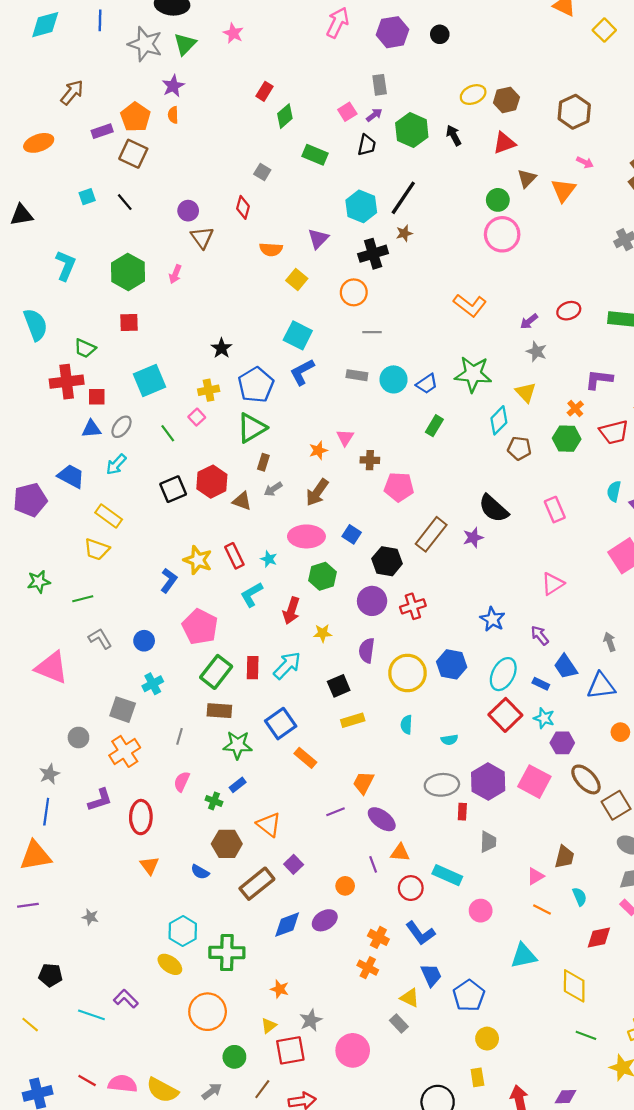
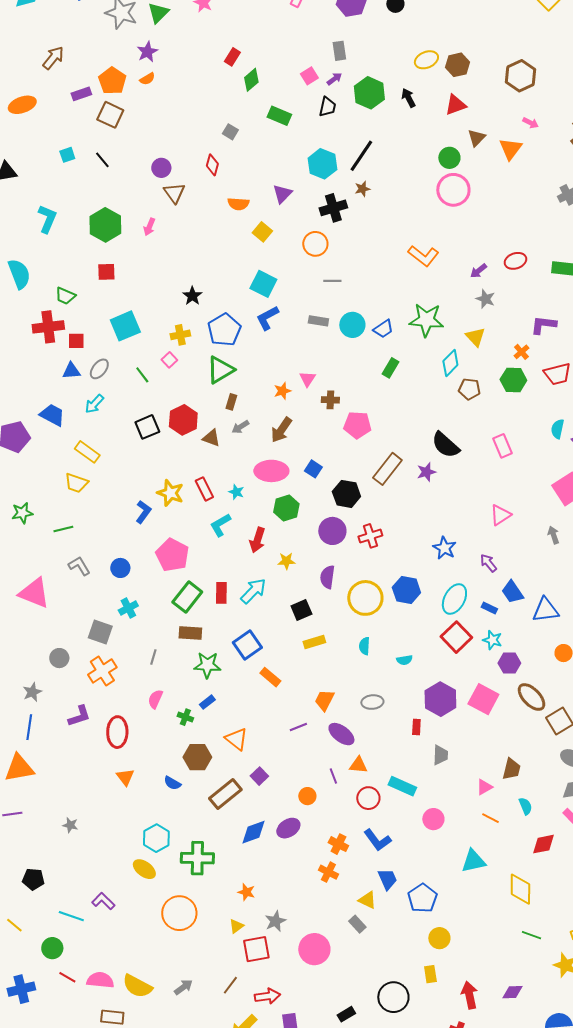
orange semicircle: (173, 115) -> (147, 79), turned -119
gray arrow: (610, 642) -> (554, 535), moved
gray ellipse: (442, 785) -> (372, 702), moved, size x0.7
green circle: (234, 1057) -> (52, 948), moved

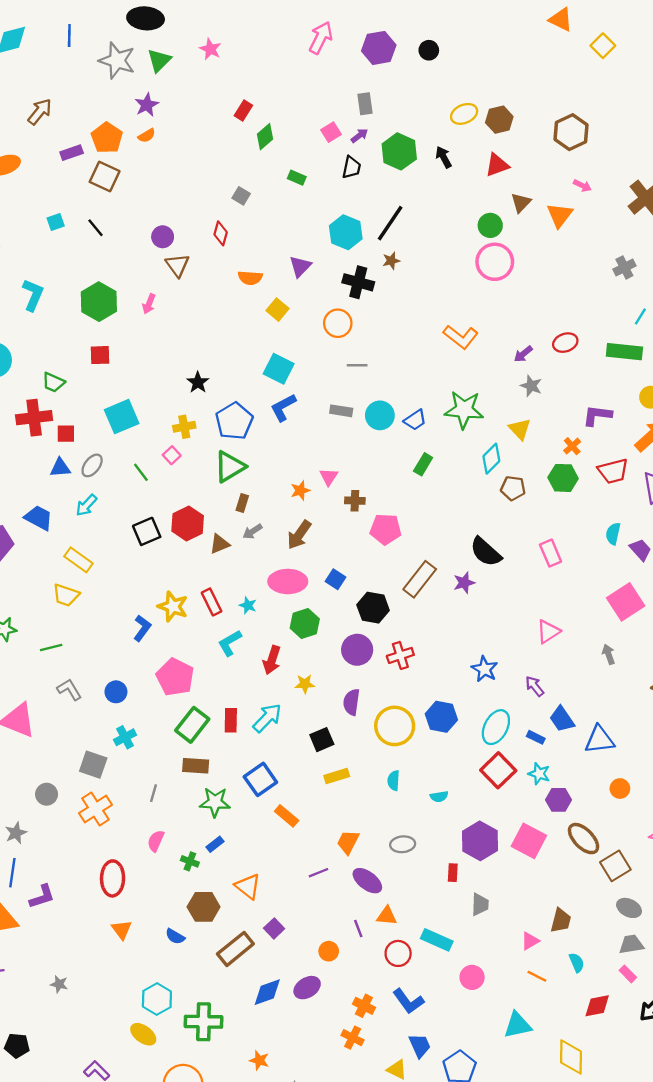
green rectangle: (279, 116) -> (297, 178), size x0.7
black cross: (333, 208) -> (358, 282), turned 32
brown triangle: (211, 438) -> (219, 544), turned -42
purple L-shape: (79, 716) -> (42, 897), moved

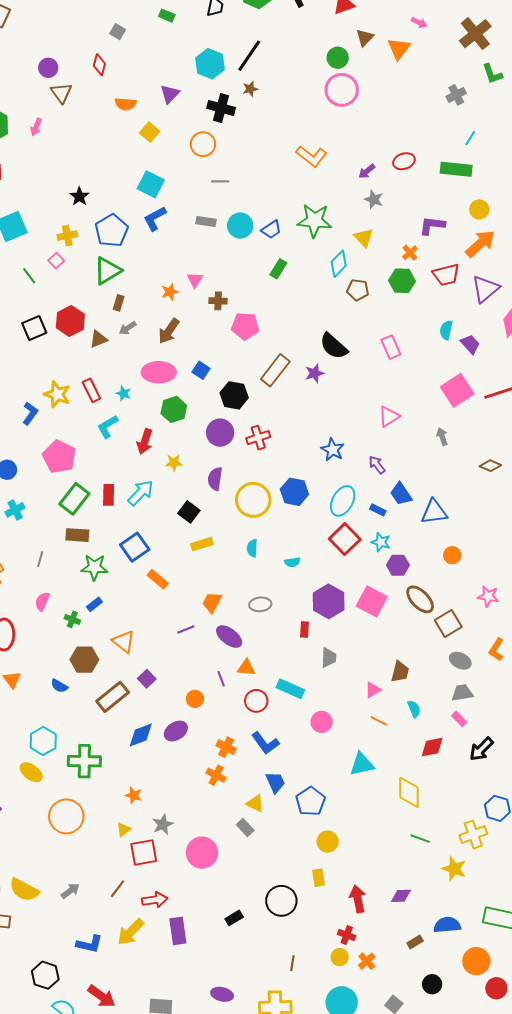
black square: (322, 740) -> (189, 512), turned -30

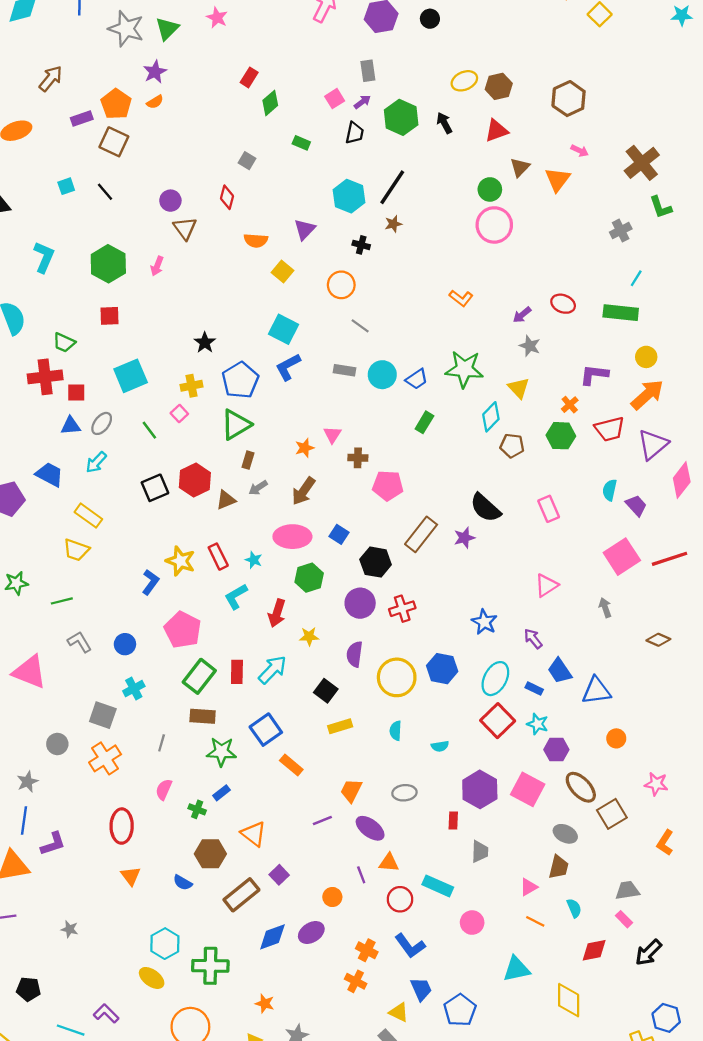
black cross: (221, 108) -> (361, 245), size x0.6
orange L-shape: (312, 156) -> (461, 298), size x0.7
red ellipse: (404, 161) -> (563, 304), turned 40
gray line: (220, 181) -> (360, 326), turned 36
gray ellipse: (460, 661) -> (565, 834), moved

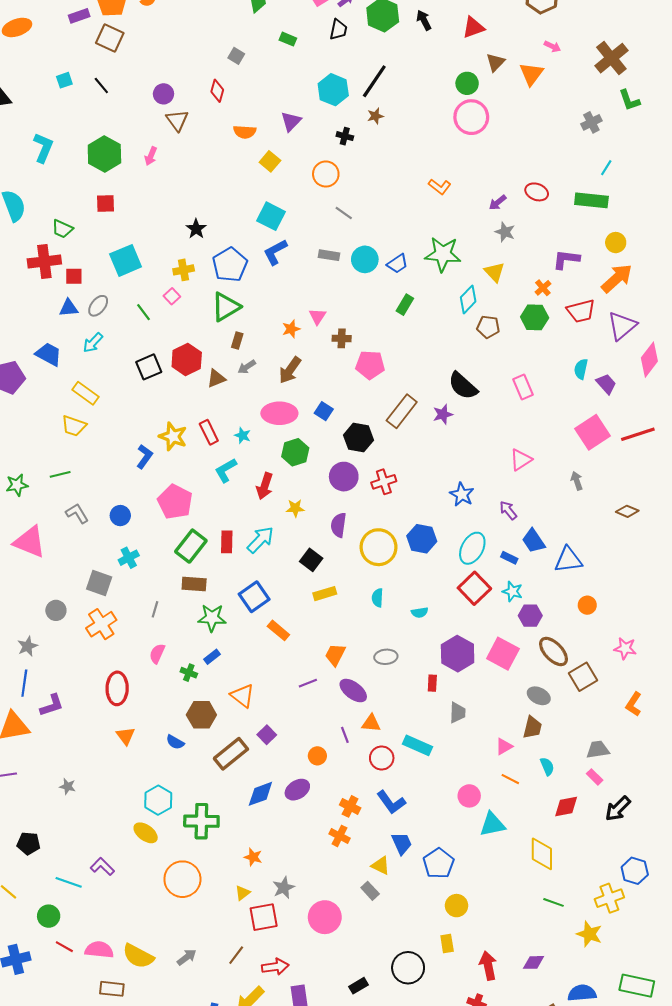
green star: (16, 583) -> (17, 485), moved
pink circle: (472, 923) -> (469, 796), moved

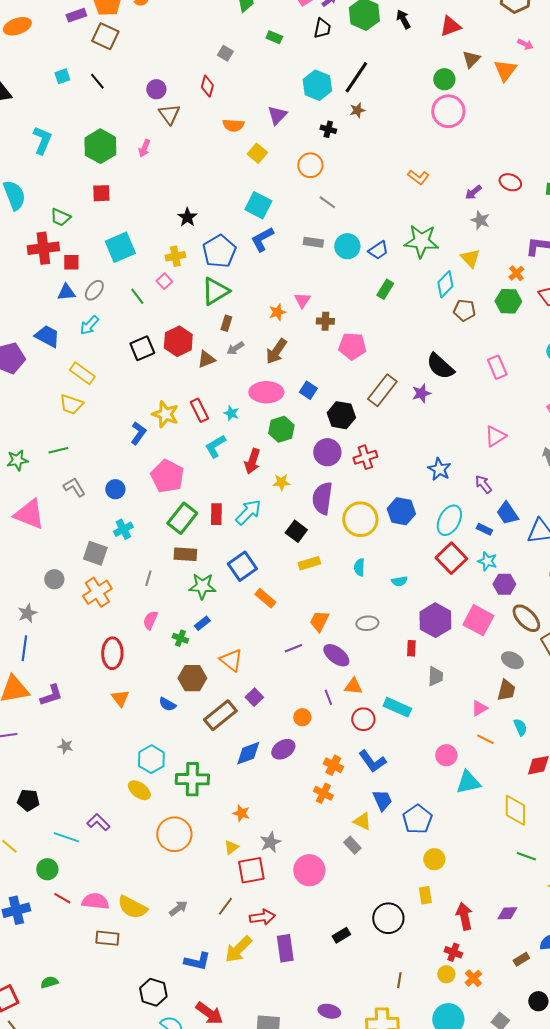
purple semicircle: (338, 525) -> (322, 498), size x1.4
purple L-shape: (52, 705) -> (51, 695), moved

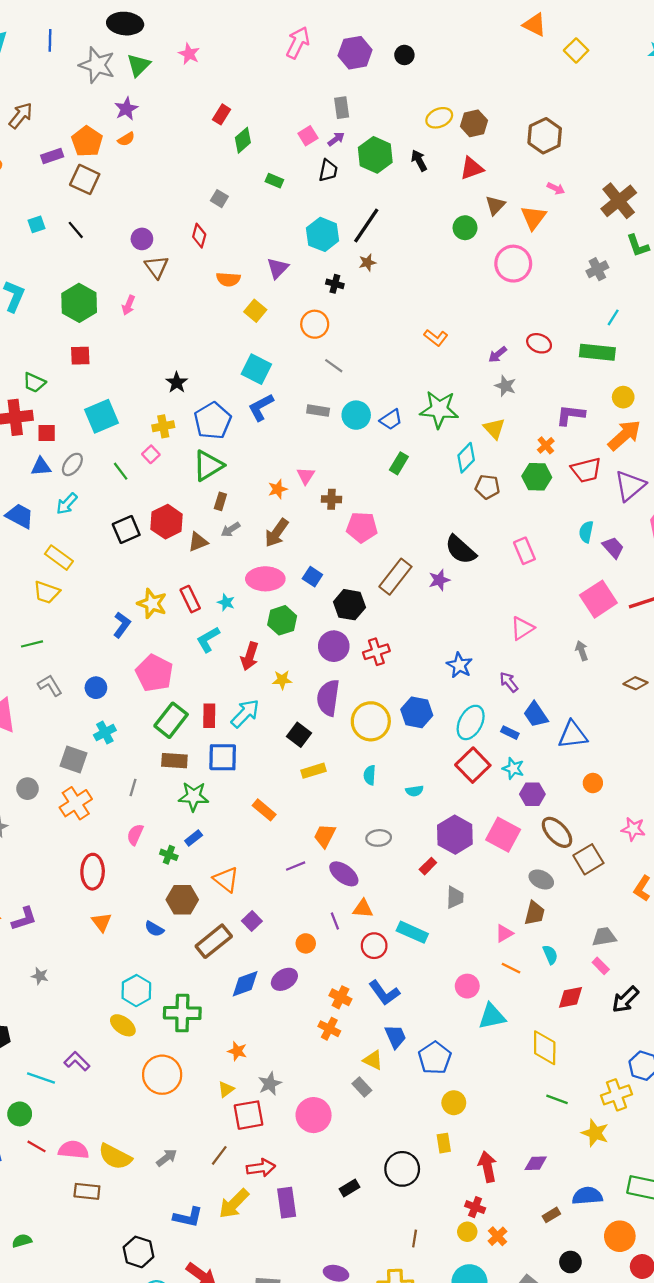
pink circle: (448, 111) -> (513, 264), moved
blue square: (242, 566) -> (223, 757), moved, turned 36
red rectangle: (411, 648) -> (428, 866), turned 42

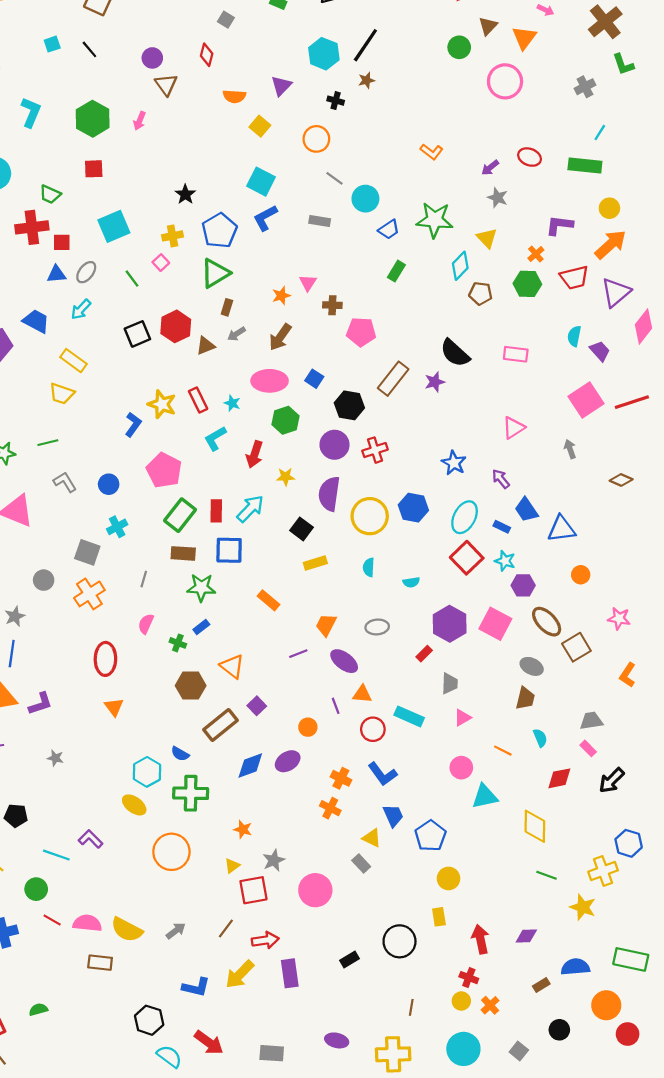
cyan circle: (356, 415) -> (365, 199), moved
pink rectangle: (524, 551) -> (516, 354), turned -60
blue semicircle: (154, 929) -> (180, 754), moved
pink triangle: (504, 933) -> (462, 718), moved

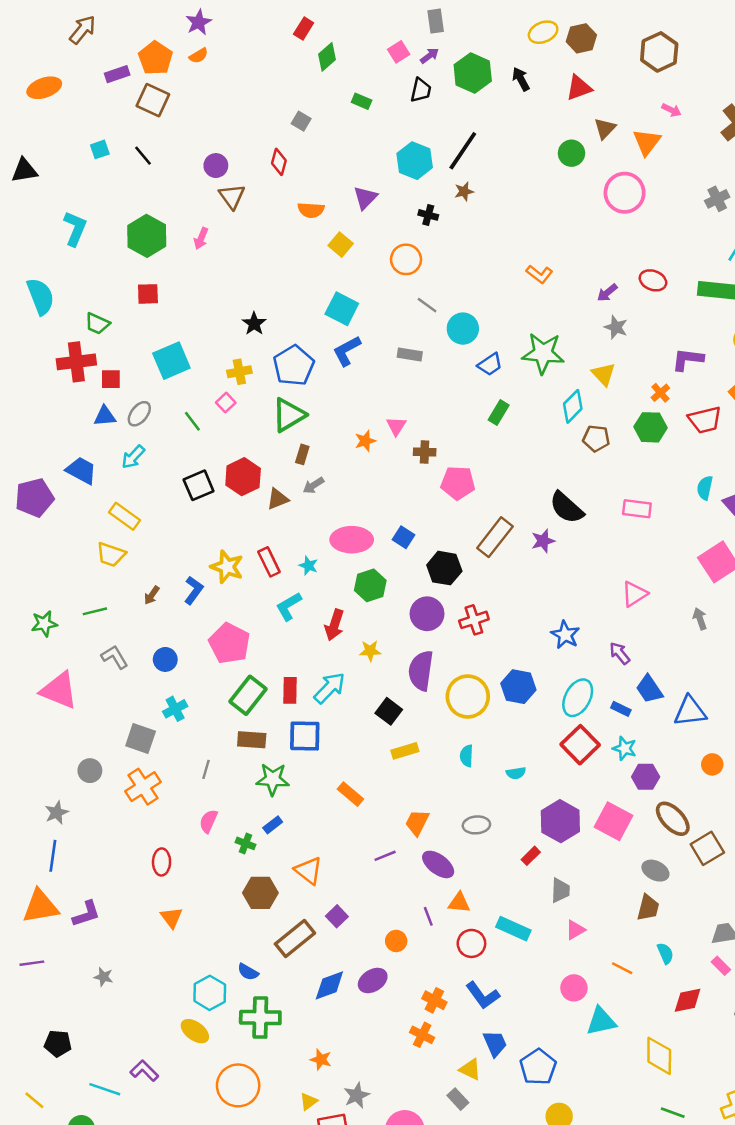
brown arrow: (280, 337) -> (152, 595), moved, size x0.6
red ellipse: (105, 659) -> (162, 862), size x0.7

